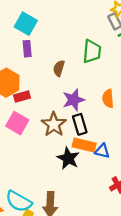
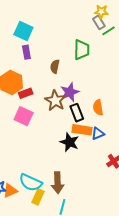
orange semicircle: (108, 99) -> (98, 107), moved
brown star: (54, 124) -> (55, 101), moved
blue triangle: (102, 151) -> (98, 134), turned -32

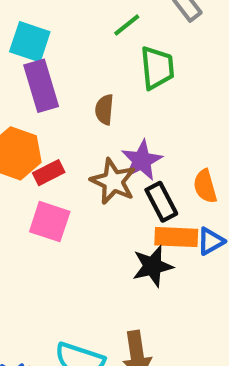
green line: (109, 31) -> (127, 25), moved
purple rectangle: (26, 52) -> (41, 86), size x1.6
black star: (69, 142) -> (153, 266), turned -30

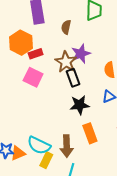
black rectangle: (161, 202) -> (73, 78), moved
orange rectangle: (176, 237) -> (90, 133), moved, turned 60

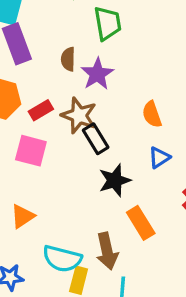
red rectangle: (36, 54) -> (41, 110), moved
purple star: (81, 54) -> (97, 74), moved
orange triangle: (18, 153) -> (23, 216), moved

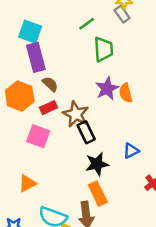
brown semicircle: (68, 59) -> (50, 84), moved, turned 126
purple star: (97, 74) -> (107, 89), moved
orange semicircle: (152, 114) -> (126, 93), moved
orange rectangle: (141, 223) -> (98, 194), moved

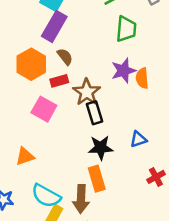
purple rectangle: (36, 57) -> (54, 26), turned 36

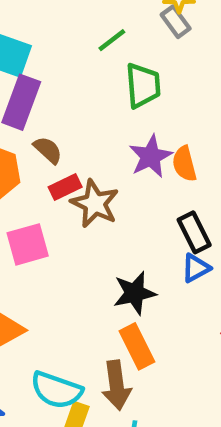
red rectangle: (59, 81) -> (65, 187), moved
pink square: (44, 109) -> (28, 244), turned -35
black rectangle: (95, 113) -> (194, 232), moved

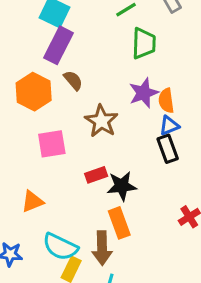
red rectangle: (65, 187) -> (96, 175), moved
blue triangle: (196, 268) -> (169, 126), moved

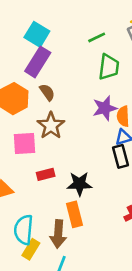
brown star: (101, 121) -> (51, 126), moved
red rectangle: (96, 175) -> (46, 174), moved
cyan semicircle: (60, 247) -> (24, 230), turned 64

